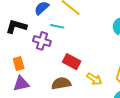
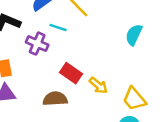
yellow arrow: (94, 79) -> (98, 85), moved

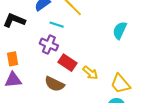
purple cross: (37, 44) -> (49, 45), moved
brown semicircle: (55, 99) -> (54, 84), turned -150

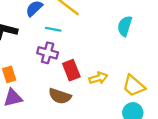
red rectangle: (68, 63) -> (71, 70), turned 42
yellow arrow: (90, 73) -> (98, 78), turned -49

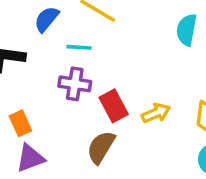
brown semicircle: (60, 96) -> (101, 147), turned 110

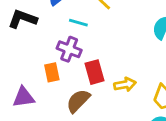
orange rectangle: (20, 123) -> (52, 72), moved

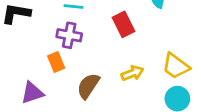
red rectangle: (95, 72) -> (123, 24), moved
yellow arrow: (125, 84) -> (132, 73), moved

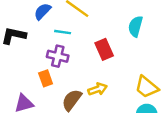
yellow arrow: (132, 73) -> (98, 89), moved

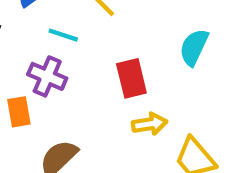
yellow arrow: (98, 89) -> (150, 124), moved

